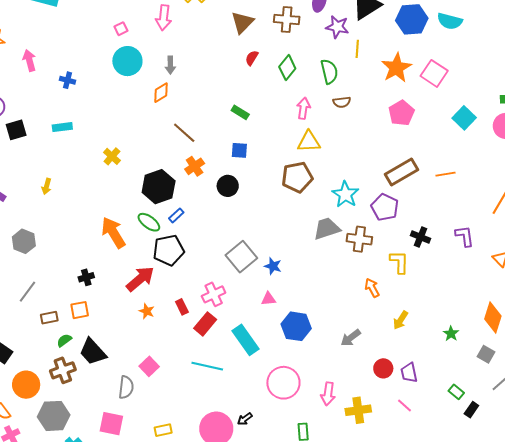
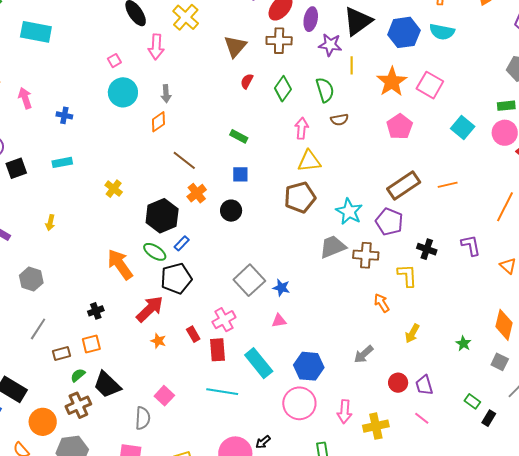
red rectangle: (205, 324) -> (217, 350), turned -40
blue hexagon: (296, 326) -> (309, 366), moved

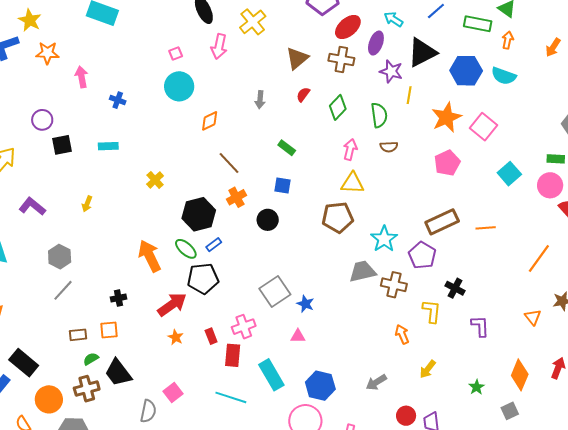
gray arrow: (166, 94) -> (260, 100), moved
purple L-shape: (471, 245) -> (480, 326), moved
gray line: (38, 329) -> (63, 290), moved
gray square: (500, 362) -> (510, 411), turned 30

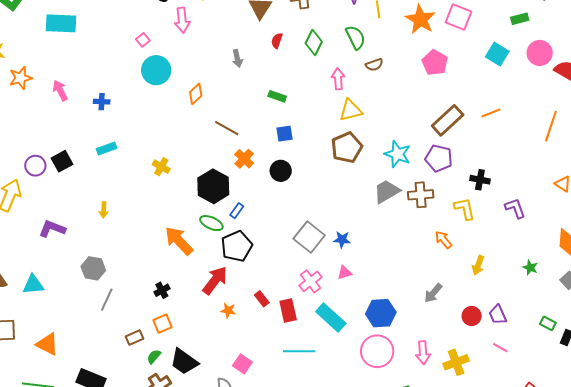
purple circle: (42, 120) -> (35, 166), moved
green rectangle: (556, 159) -> (520, 19), moved
pink cross: (244, 327) -> (311, 281), moved

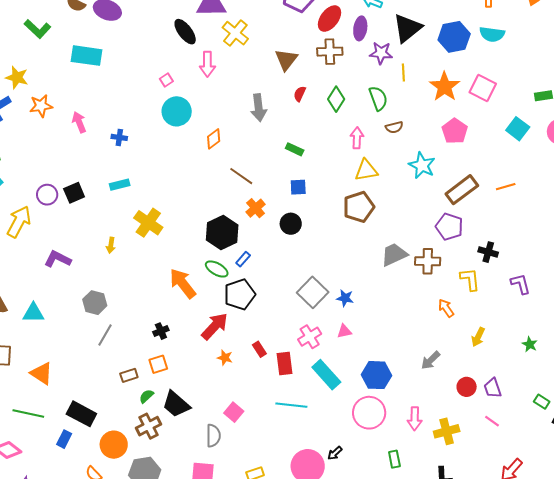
gray arrow: (237, 58) -> (259, 108), size x1.5
cyan star: (398, 154) -> (422, 165), moved
yellow cross: (161, 167) -> (148, 223), moved, size x1.6

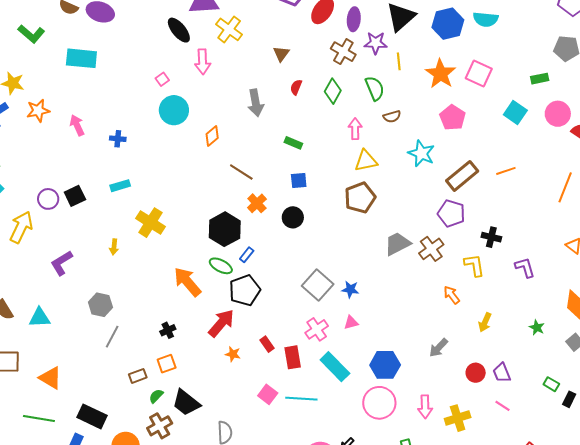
brown cross: (330, 52) -> (343, 52), moved, turned 35
brown triangle: (286, 60) -> (281, 54), size x0.7
purple L-shape: (58, 259) -> (61, 263), turned -56
brown cross: (428, 261) -> (431, 249), turned -35
pink square: (234, 412) -> (268, 394), moved

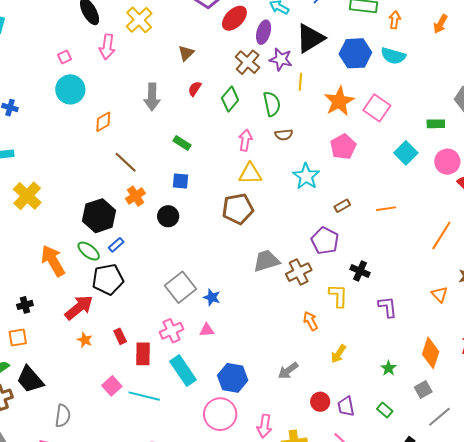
brown rectangle: (462, 176) -> (342, 206), size x0.5
green rectangle: (551, 384) -> (385, 410), moved

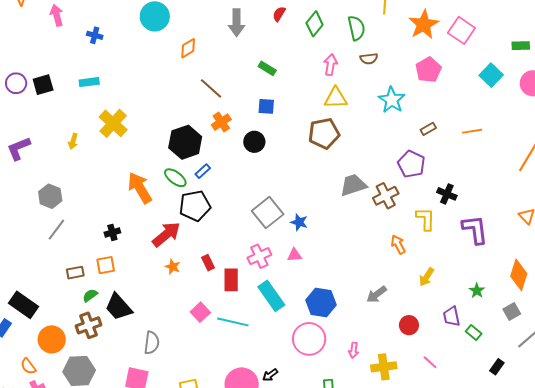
purple L-shape: (388, 307) -> (475, 229), size x1.4
purple trapezoid: (346, 406) -> (451, 316), moved
pink arrow: (264, 426) -> (354, 350), size x0.7

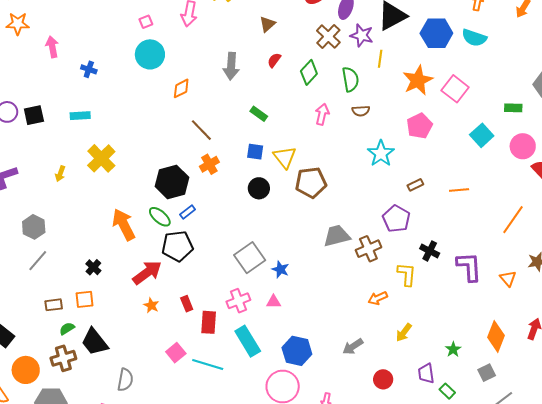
yellow triangle: (336, 98) -> (285, 157), moved, turned 50
black circle: (254, 142) -> (259, 188), moved
purple L-shape: (475, 229) -> (469, 267), moved
black cross: (112, 232) -> (93, 267), turned -35
orange arrow: (398, 244) -> (378, 298), turned -90

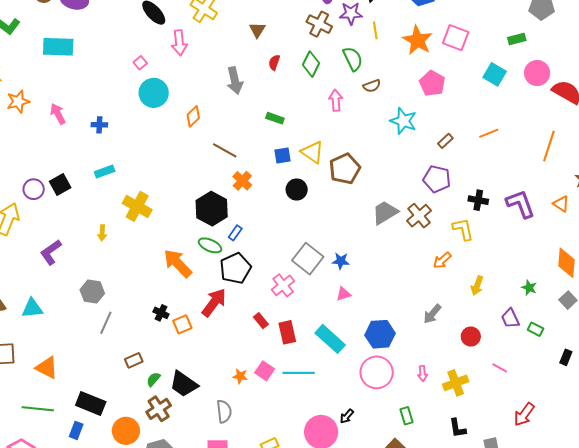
orange square: (84, 299) -> (182, 324), moved
pink cross: (238, 301) -> (283, 285), moved
orange star: (151, 305) -> (240, 376), moved

